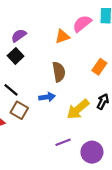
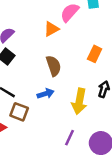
yellow arrow: (78, 109) -> (79, 101), turned -30
purple line: (63, 142) -> (69, 138), turned -35

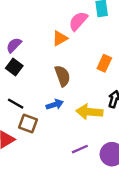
yellow arrow: (79, 101) -> (89, 112), turned 85
purple line: (69, 138) -> (80, 149), turned 42

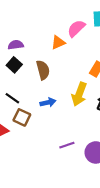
purple semicircle: (14, 45) -> (16, 45), turned 32
brown semicircle: (62, 76) -> (43, 70), moved
yellow arrow: (89, 112) -> (79, 94), moved, turned -80

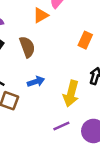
yellow arrow: (79, 94) -> (71, 94), moved

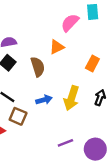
orange triangle: (41, 15) -> (57, 47), moved
yellow arrow: (71, 94) -> (71, 98), moved

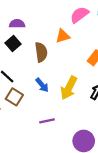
blue arrow: (44, 100) -> (42, 85), turned 56
purple line: (65, 143) -> (47, 121), moved

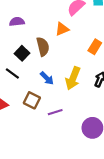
black square: (13, 44) -> (22, 53), moved
brown square: (14, 97) -> (32, 100), moved

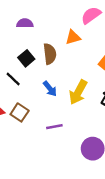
brown square: (32, 100) -> (20, 112), moved

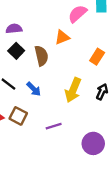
black square: (26, 58) -> (16, 51), moved
blue arrow: (50, 89) -> (34, 89), moved

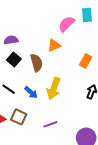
yellow arrow: (73, 90) -> (54, 88), moved

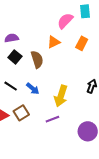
orange rectangle: (86, 61) -> (82, 43), moved
yellow arrow: (54, 88) -> (61, 96), moved
brown square: (19, 117) -> (21, 113), turned 35

